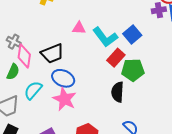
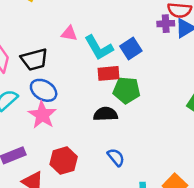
red rectangle: (116, 58) -> (109, 73), turned 36
black semicircle: (118, 92) -> (106, 114), turned 78

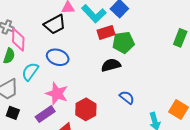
black trapezoid: (34, 60) -> (55, 24), moved
pink star: (42, 115) -> (57, 94), moved

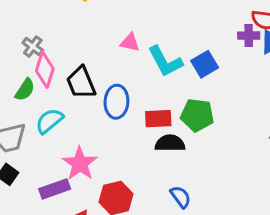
black trapezoid: (55, 24) -> (81, 83), moved, turned 80
red rectangle: (106, 32) -> (158, 119), moved
blue ellipse: (58, 57) -> (116, 102), moved, turned 60

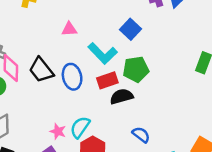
cyan L-shape: (165, 61) -> (103, 53), moved
cyan semicircle: (49, 121) -> (80, 127), moved
pink star: (80, 164) -> (58, 131), size x0.6

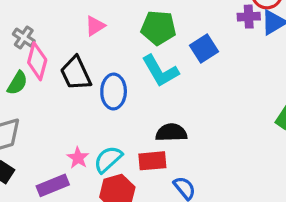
pink triangle: (69, 29) -> (95, 26), moved, turned -42
green pentagon: (136, 69) -> (158, 28), moved
red rectangle: (107, 80) -> (152, 161), moved

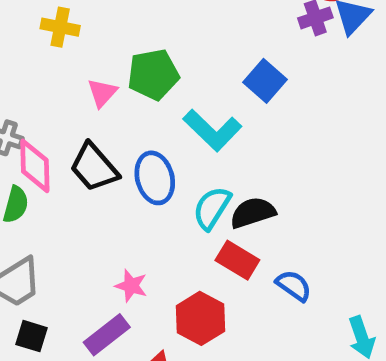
green pentagon: (158, 28) -> (153, 75), moved
cyan semicircle: (108, 159) -> (212, 208), moved
red rectangle: (152, 161) -> (237, 260), turned 52

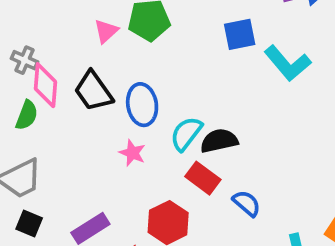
blue square: (265, 81) -> (240, 34), turned 32
cyan L-shape: (212, 130) -> (287, 63), moved
pink star: (131, 286) -> (132, 153), moved

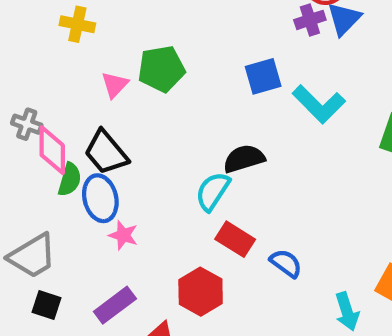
blue ellipse: (142, 105) -> (100, 198), moved
green semicircle: (27, 115) -> (70, 179), moved
black semicircle: (219, 141) -> (244, 159), moved
pink star: (132, 153) -> (123, 235), moved

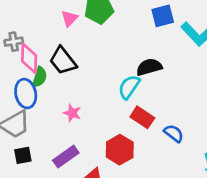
gray cross: (27, 124) -> (14, 42), turned -30
blue ellipse: (100, 198) -> (26, 94), moved
black square: (46, 305) -> (23, 155), turned -30

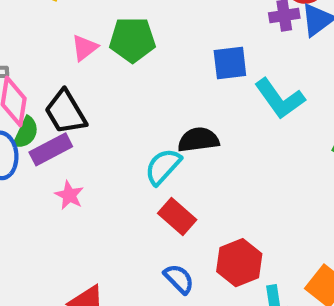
blue semicircle: (174, 133) -> (179, 279), moved
red hexagon: (120, 150) -> (239, 263), moved
purple rectangle: (66, 157) -> (51, 149), moved

